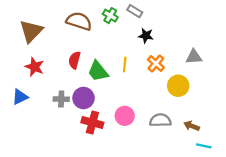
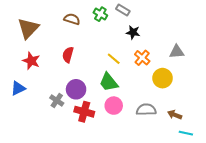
brown semicircle: (79, 21) -> (72, 19), size x0.7
yellow line: (125, 65) -> (114, 59), turned -56
green trapezoid: (98, 71) -> (109, 82), moved
gray cross: (61, 99) -> (57, 100), moved, turned 32

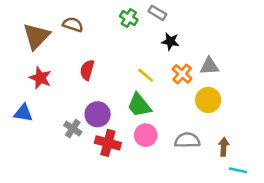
brown semicircle: (72, 19) -> (73, 25), moved
gray triangle: (177, 52) -> (209, 66), moved
blue triangle: (18, 88) -> (23, 113), turned 35
brown arrow: (175, 115) -> (224, 147), turned 72

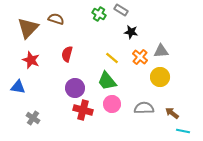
gray cross: (73, 129) -> (33, 118), moved
brown arrow: (224, 147) -> (172, 113), turned -56

